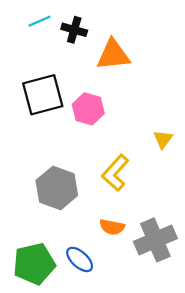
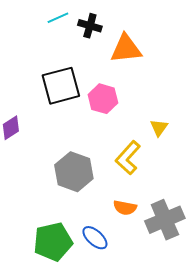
yellow triangle: (163, 139) -> (159, 128), moved

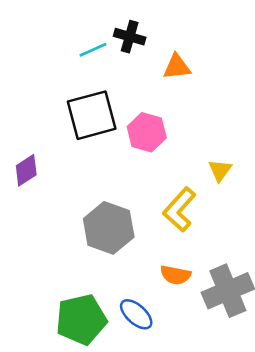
cyan line: (58, 18) -> (93, 50), moved
orange triangle: (126, 49) -> (177, 67), size x0.7

